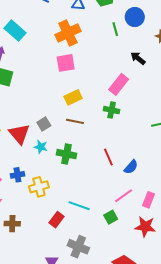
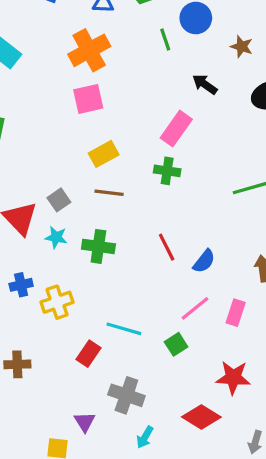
red star: (145, 227) -> (233, 378), moved

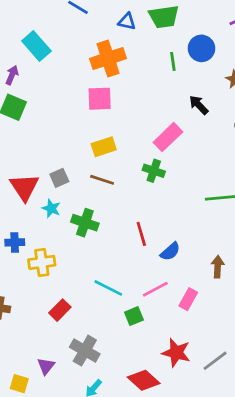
cyan line: (124, 329) -> (108, 288), moved

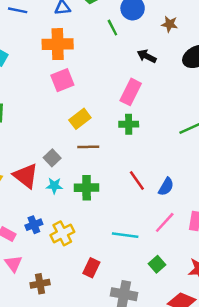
orange cross: (108, 58) -> (58, 44), turned 36
green square: (134, 316) -> (157, 264), moved

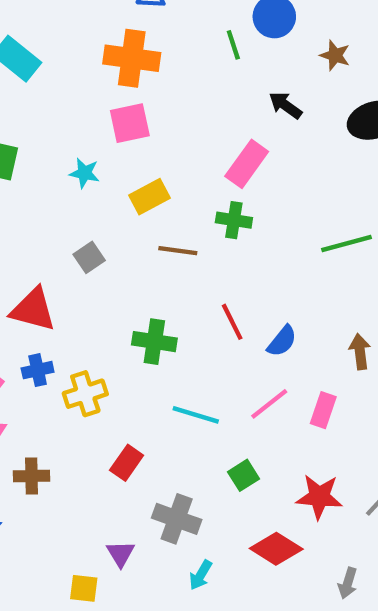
brown line: (88, 147) -> (178, 251), moved
red triangle: (26, 176) -> (33, 310), moved, turned -32
cyan star: (54, 186) -> (85, 173), moved
green cross: (87, 188) -> (154, 342), moved

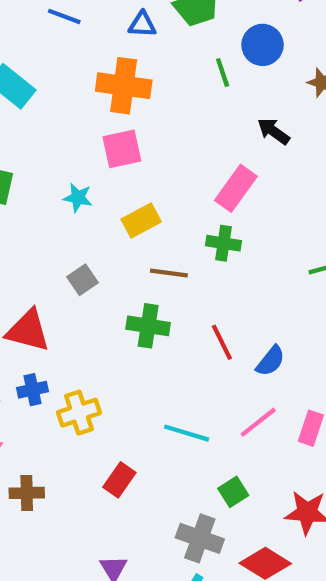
green cross: (154, 342) -> (148, 326), moved
gray cross: (177, 519) -> (200, 538), moved

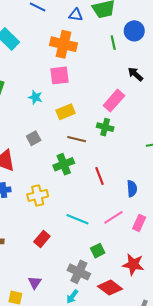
green cross: (148, 326) -> (64, 164), turned -36
blue semicircle: (270, 361) -> (132, 189), moved, turned -49
yellow cross: (79, 413) -> (38, 195), moved

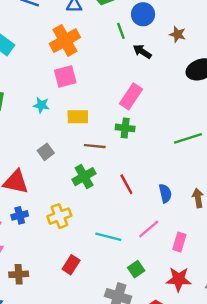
orange cross: (64, 44) -> (65, 40), turned -35
black arrow: (135, 74) -> (142, 52), moved
yellow rectangle: (66, 112) -> (78, 117), turned 30
pink rectangle: (139, 223) -> (179, 242), moved

